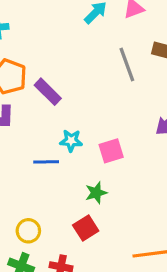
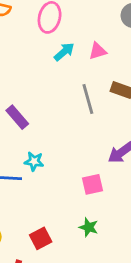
pink square: (111, 151) -> (93, 184), moved
green star: (96, 193) -> (89, 227), moved, turned 30

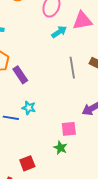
pink triangle: (98, 51) -> (82, 21), moved, size x1.5
green star: (89, 227) -> (60, 148), moved

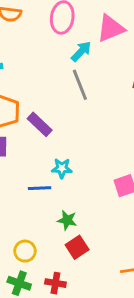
gray line: (72, 68) -> (80, 85), moved
green star: (60, 148) -> (67, 220), moved

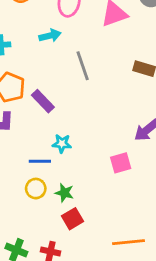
cyan arrow: (81, 51) -> (50, 36), moved, turned 30
yellow circle: (25, 251) -> (36, 189), moved

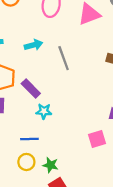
cyan arrow: (50, 36) -> (34, 45), moved
cyan star: (62, 144) -> (44, 111), moved

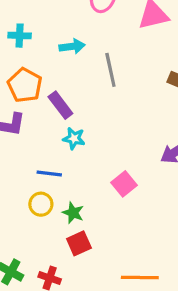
pink square: (97, 139) -> (124, 184), moved, turned -30

